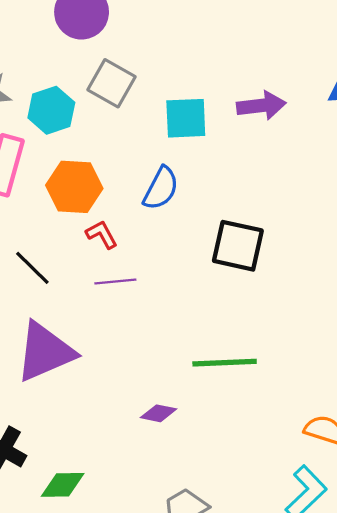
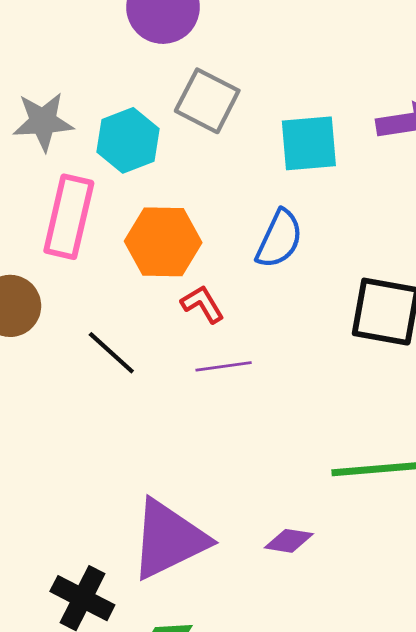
purple triangle: (45, 352) -> (169, 539), moved

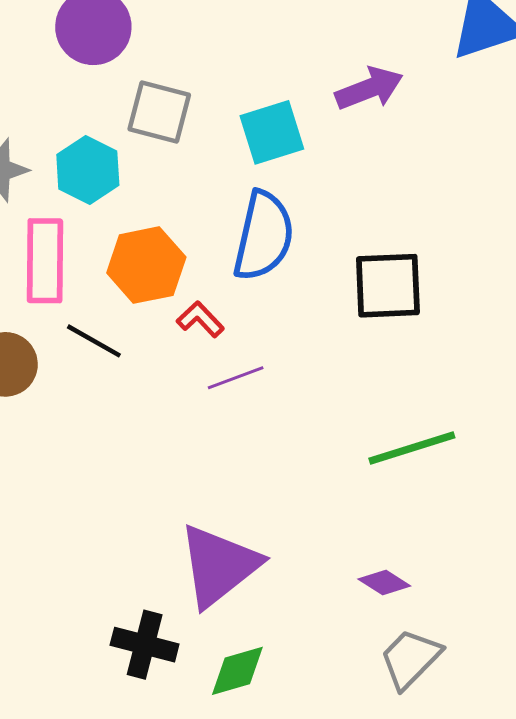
blue semicircle: (279, 239) -> (263, 236), size x1.4
black line: (111, 353) -> (94, 341), moved
purple diamond: (289, 541) -> (384, 583), moved, turned 36

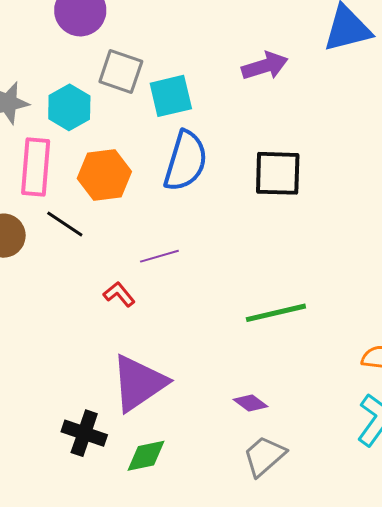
cyan square: (272, 132) -> (171, 96), moved
black square: (388, 286) -> (278, 173), moved
red L-shape: (200, 319) -> (119, 294), moved

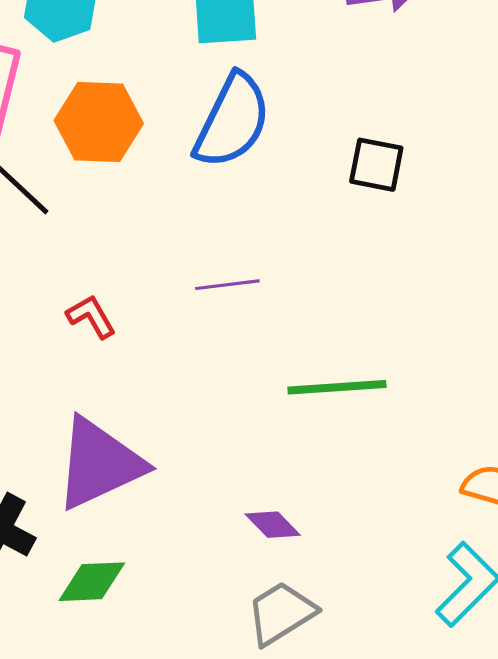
black square: (278, 173) -> (376, 165), size x0.7
purple line: (159, 256) -> (227, 285), moved

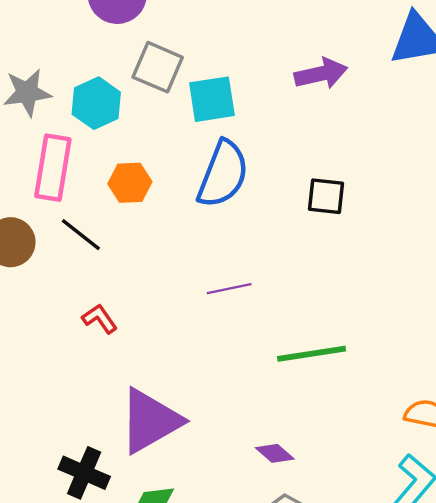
orange hexagon: (99, 122) -> (130, 183), size x0.7
red L-shape: (91, 317) -> (100, 319), moved

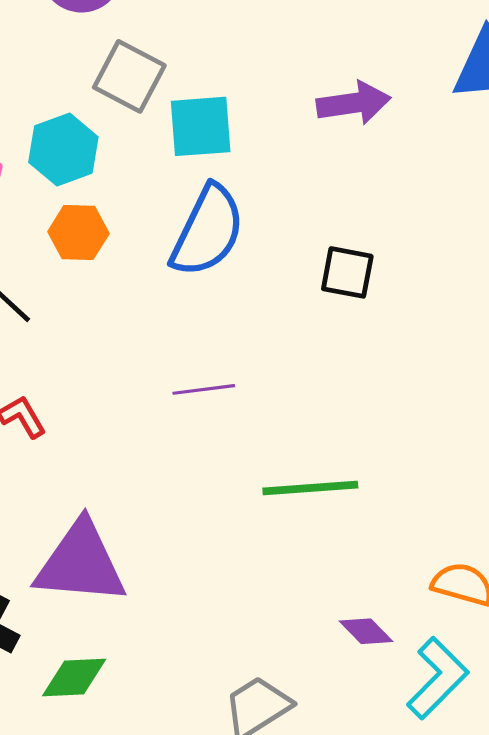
cyan hexagon: (96, 103) -> (63, 150), moved
purple triangle: (150, 421) -> (81, 563), turned 30
purple diamond: (275, 453) -> (366, 631), moved

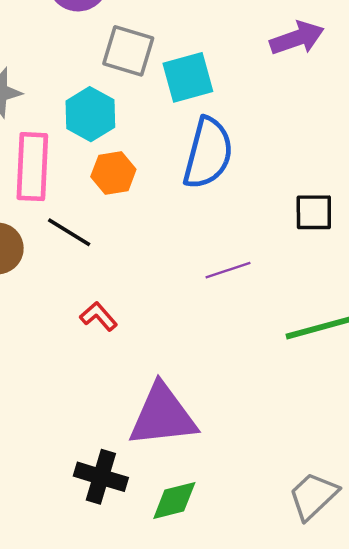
black square: (347, 272) -> (314, 212), moved

